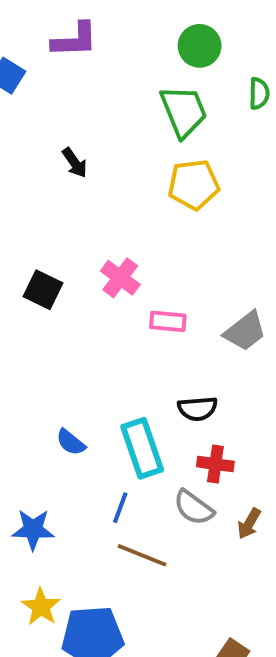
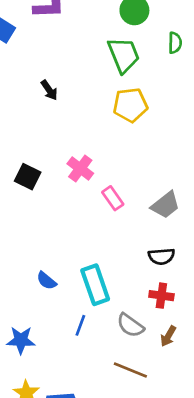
pink rectangle: (168, 321) -> (113, 198), turned 50
black semicircle: (198, 409) -> (161, 256), moved
red cross: (215, 464) -> (161, 296), moved
brown line: (142, 555) -> (130, 370), moved

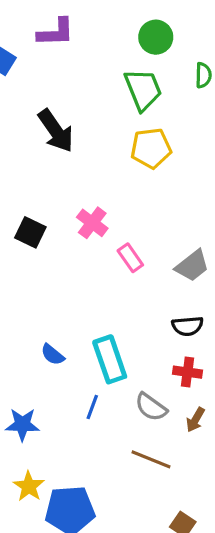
black arrow: (49, 90) -> (56, 131), size x1.8

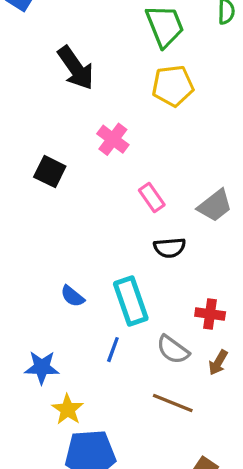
pink cross: (92, 223) -> (113, 139), moved
black semicircle: (187, 326) -> (170, 248), moved
yellow star: (29, 486) -> (68, 409), moved

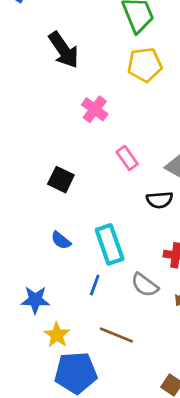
black square: (50, 172) -> (61, 180), moved
black semicircle: (170, 248) -> (160, 200), moved
brown line: (173, 403) -> (116, 335), moved

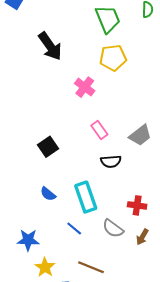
pink cross: (95, 109) -> (85, 87), moved
black square: (61, 180) -> (48, 147), turned 30
black semicircle: (160, 200) -> (111, 161), moved
blue line: (95, 285) -> (74, 229), turned -70

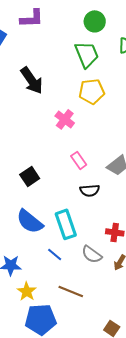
blue semicircle: (48, 194) -> (30, 221), size x1.8

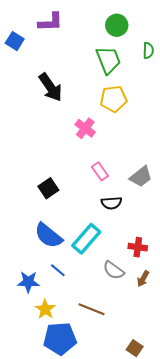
cyan rectangle: (66, 224) -> (86, 239), turned 60
blue line: (55, 254) -> (58, 270), moved

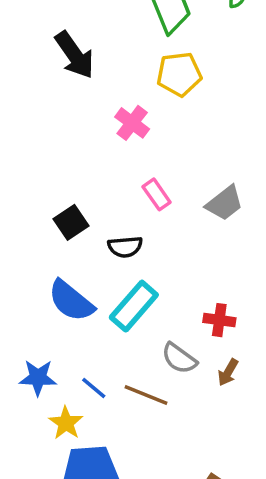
black semicircle: (111, 203) -> (125, 247), moved
blue line: (58, 270) -> (94, 388), moved
brown line: (91, 309) -> (146, 395), moved

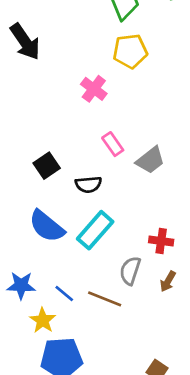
black arrow: (75, 55) -> (25, 42), moved
gray trapezoid: (225, 203) -> (150, 160), moved
gray semicircle: (179, 358) -> (130, 271), turned 72

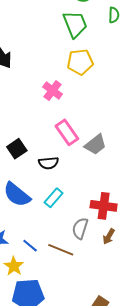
pink rectangle: (113, 144) -> (67, 132), size x1.4
cyan rectangle: (95, 230) -> (54, 198), size x0.7
red cross: (161, 241) -> (104, 206), size x1.4

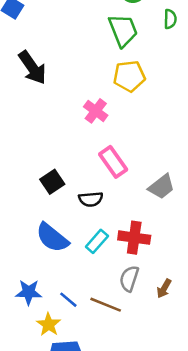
gray trapezoid: (95, 145) -> (162, 187), moved
red cross: (104, 206) -> (134, 238), moved

